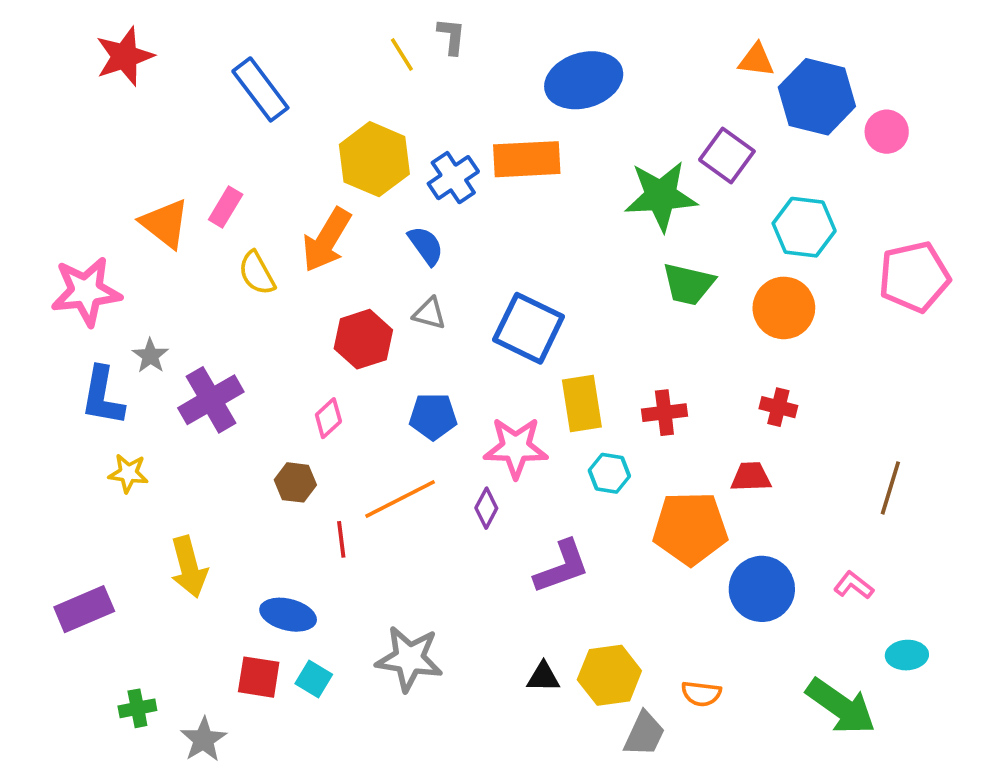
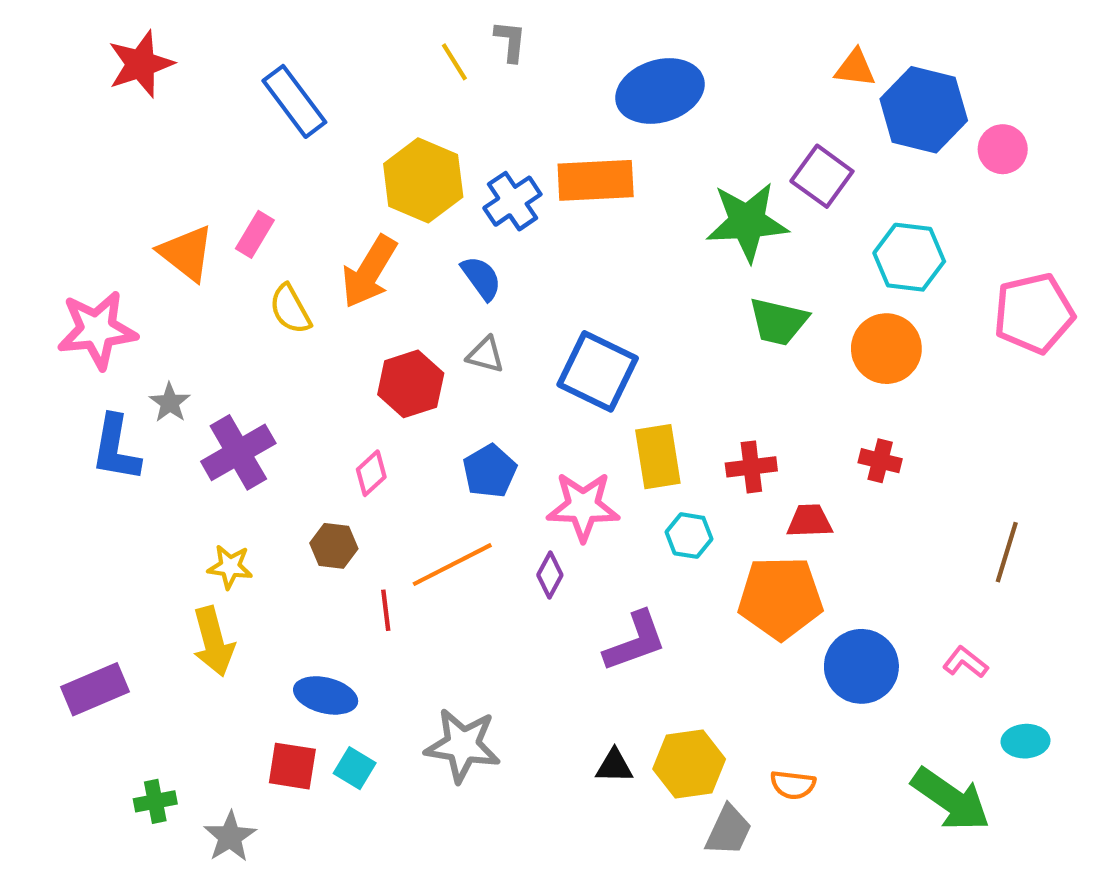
blue pentagon: (433, 416) -> (490, 471), turned -30
yellow star: (128, 473) -> (230, 567), moved
red trapezoid: (751, 477) -> (809, 521), moved

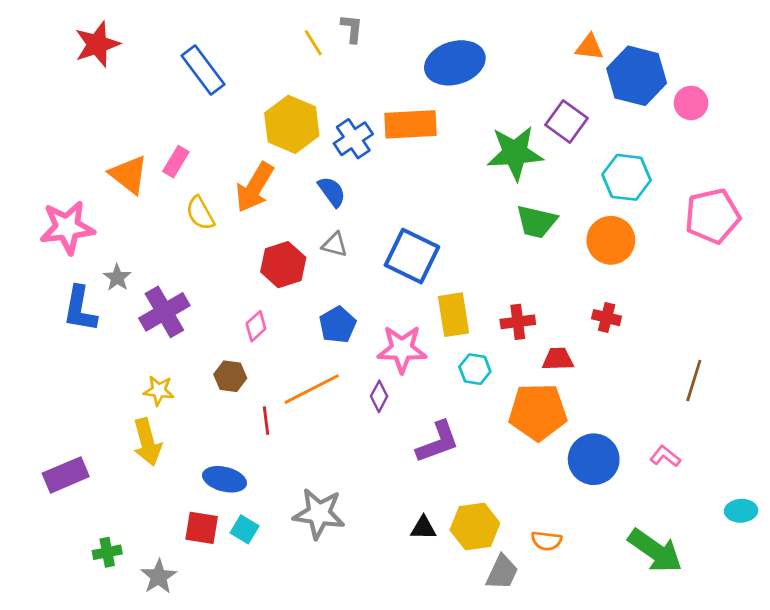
cyan ellipse: (1026, 741) -> (741, 511), moved

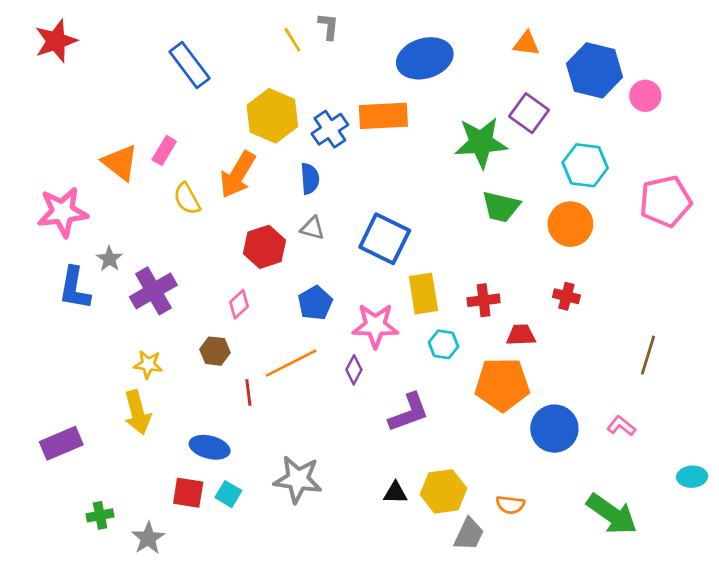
red star: (97, 44) -> (56, 41), moved
orange triangle: (589, 47) -> (526, 44), moved
blue semicircle: (332, 192) -> (310, 179), turned 32

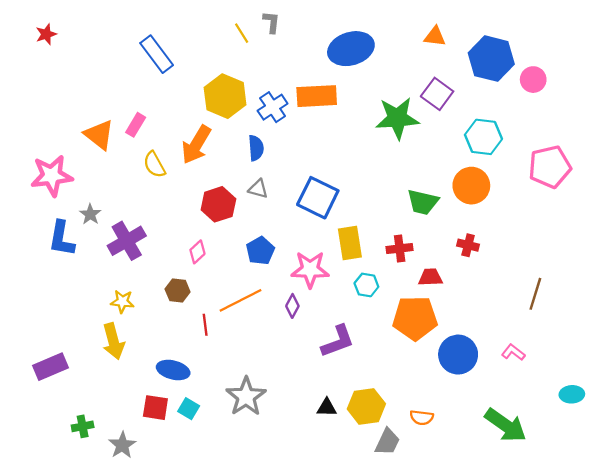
red star: (56, 41) -> (46, 34), size x0.6
green trapezoid: (501, 207) -> (423, 202), moved
gray star: (298, 479) -> (246, 397), turned 30

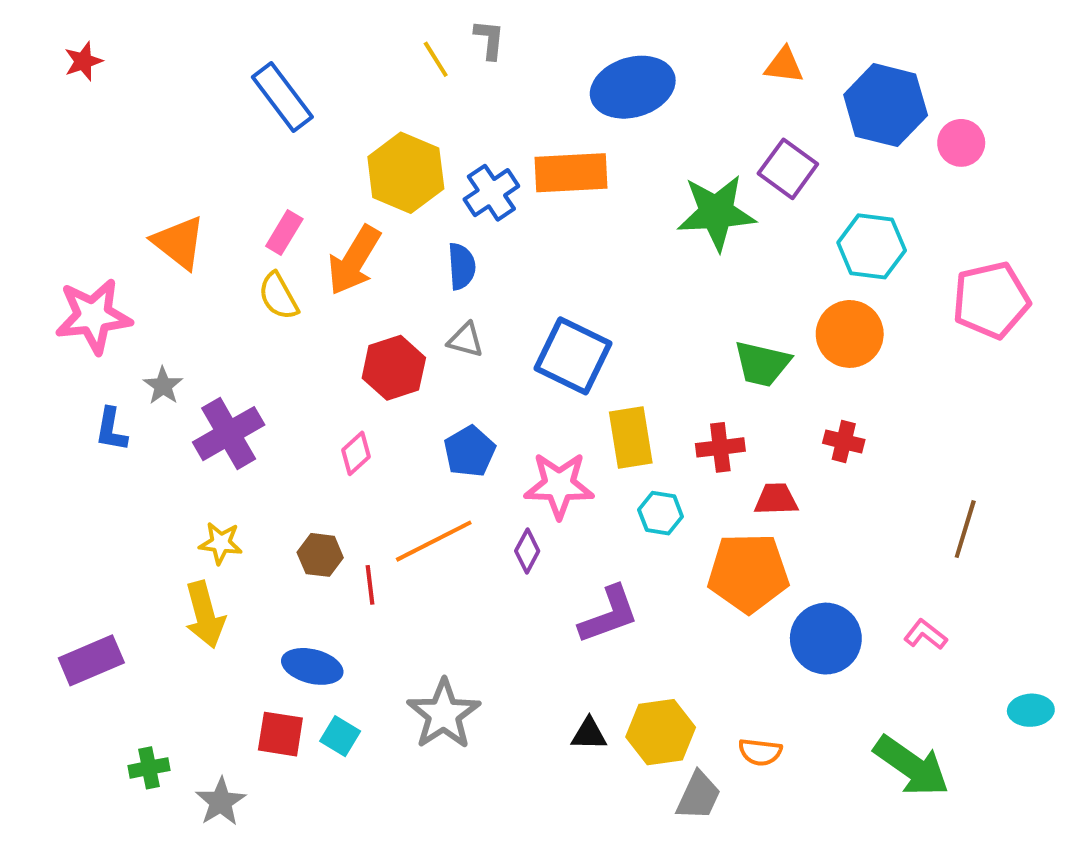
pink rectangle: (136, 125) -> (284, 232), moved
blue L-shape: (62, 239) -> (111, 430), size x0.7
brown hexagon: (178, 290) -> (320, 555), moved

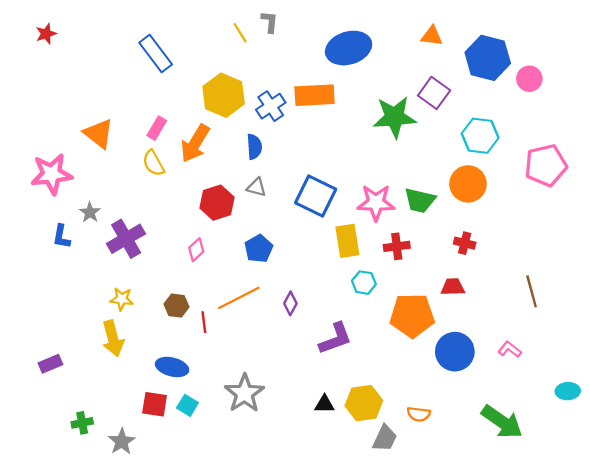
pink star: (559, 485) -> (376, 203), moved
red trapezoid: (776, 499) -> (453, 287), moved
brown line: (965, 529) -> (532, 291), turned -32
purple rectangle: (91, 660) -> (50, 364), size x0.7

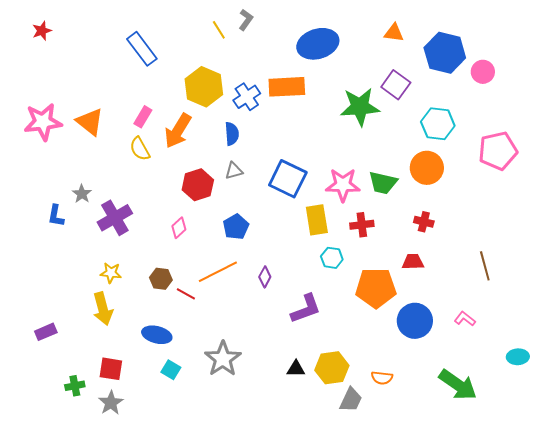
gray L-shape: (270, 22) -> (246, 20), turned 30
pink star: (52, 174) -> (43, 122), moved
gray triangle: (256, 187) -> (234, 171), turned -30
red line: (204, 322) -> (186, 294), turned -54
red square: (155, 404) -> (111, 369), moved

